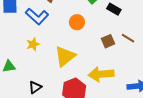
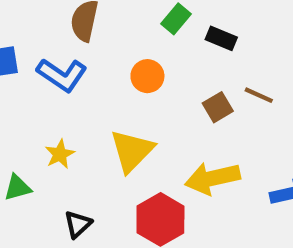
yellow star: (33, 44) -> (60, 154), moved

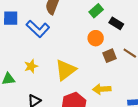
orange circle: (147, 76) -> (96, 38), moved
yellow arrow: (212, 178) -> (102, 89), size x0.7

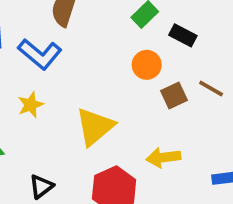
yellow star: (31, 66) -> (31, 105), moved

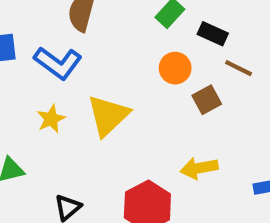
brown line: (211, 88) -> (239, 68), moved
yellow triangle: (95, 127) -> (108, 115), moved

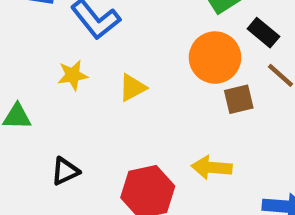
orange circle: (175, 68) -> (215, 58), size x1.5
yellow triangle: (108, 115) -> (132, 88), size x0.6

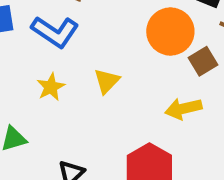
yellow arrow: (212, 167) -> (183, 109), moved

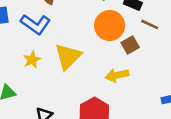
yellow triangle: (107, 81) -> (68, 57), size x1.6

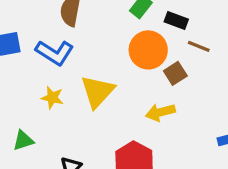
yellow star: (32, 60) -> (52, 98), turned -30

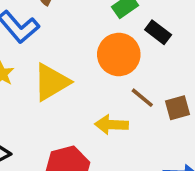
brown line: (199, 46) -> (142, 98), moved
brown square: (175, 73) -> (177, 108), moved

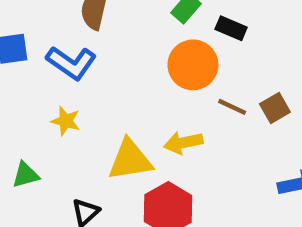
yellow triangle: (51, 82) -> (130, 160), moved, turned 36
yellow arrow: (111, 125) -> (183, 143), moved

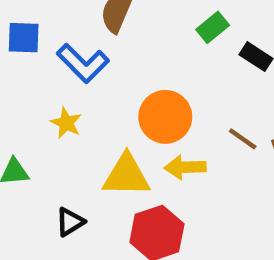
orange circle: (193, 65) -> (165, 117), moved

